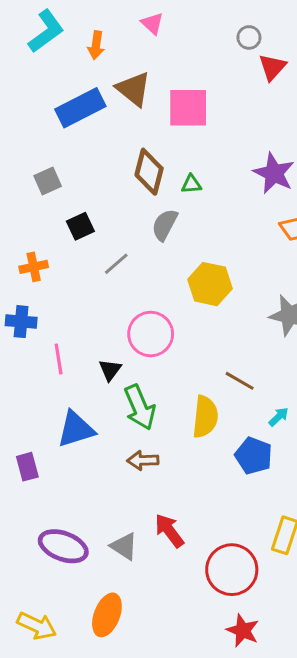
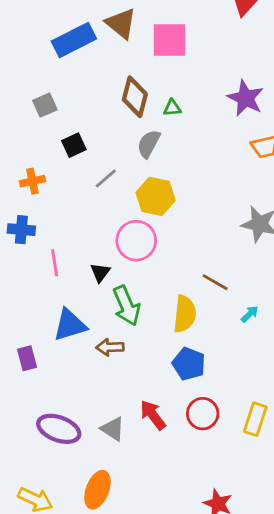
yellow hexagon: (210, 284) -> (156, 196), moved
blue pentagon: (254, 456) -> (189, 364), moved
brown arrow: (143, 460) -> (110, 347), moved
red circle: (232, 570) -> (203, 414), moved, size x0.7

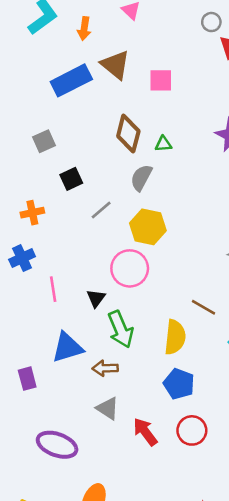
pink square: (169, 40) -> (161, 80), size x0.7
blue cross: (21, 230) -> (22, 258), turned -30
gray triangle: (113, 429) -> (108, 408), moved

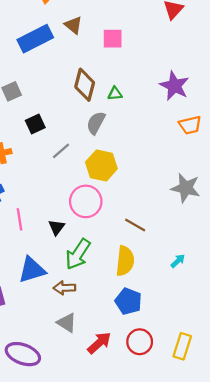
brown triangle: (115, 65) -> (73, 25), size x0.7
brown line: (204, 307) -> (135, 225), moved
green arrow: (121, 329) -> (78, 254), turned 56
red arrow: (145, 432) -> (99, 343), turned 85

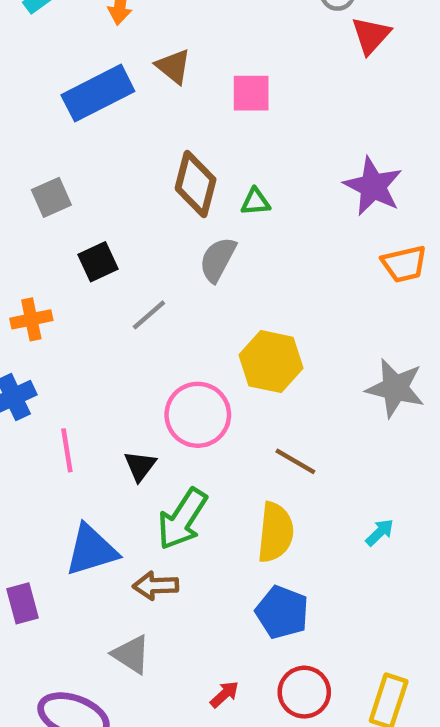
yellow hexagon: (101, 165) -> (271, 362), moved
gray triangle: (67, 323) -> (131, 654), moved
red arrow: (99, 343) -> (224, 694), size x0.6

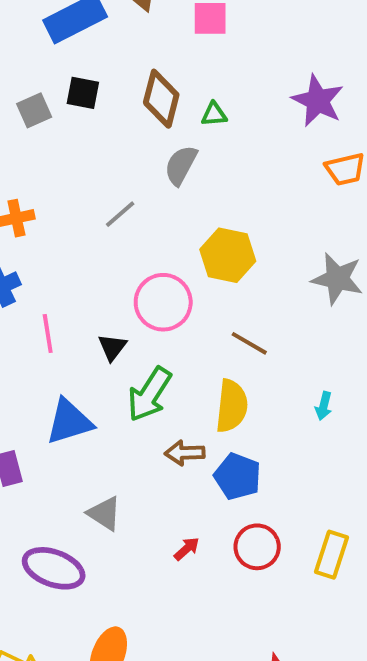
black square: (98, 262) -> (83, 93), moved, turned 36
cyan arrow: (380, 532) -> (324, 406), turned 148
brown arrow: (156, 586) -> (185, 453), moved

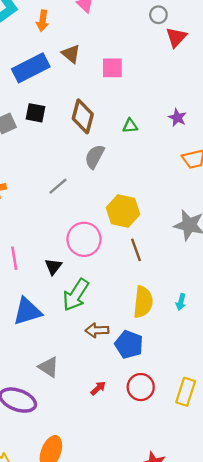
purple star: (318, 101) -> (177, 118), size x0.6
green triangle: (214, 114) -> (130, 126), moved
brown line: (249, 343) -> (136, 250), moved, turned 40
yellow semicircle: (232, 406) -> (143, 302), moved

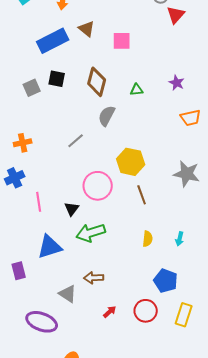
green arrow: (76, 295) -> (91, 233), turned 40
yellow semicircle: (143, 302) -> (148, 239), size x0.6
brown arrow: (97, 330) -> (94, 278), moved
blue pentagon: (129, 344) -> (166, 281), moved

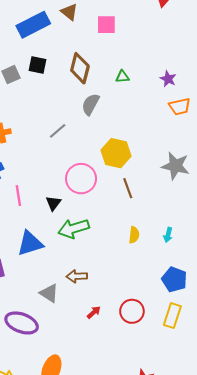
purple star: (177, 83) -> (168, 79), moved
blue pentagon: (166, 281) -> (174, 279), moved

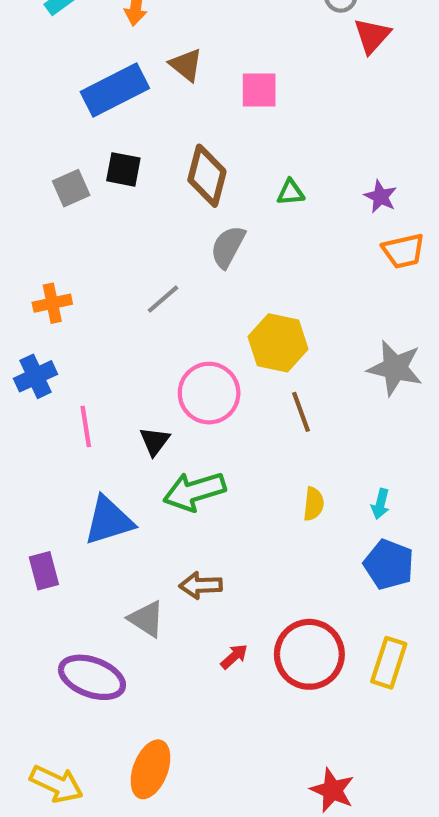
blue pentagon: (174, 279) -> (389, 564), moved
red circle: (132, 311) -> (309, 654), size x1.4

